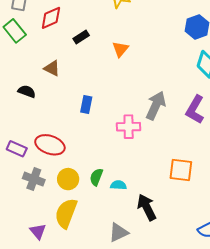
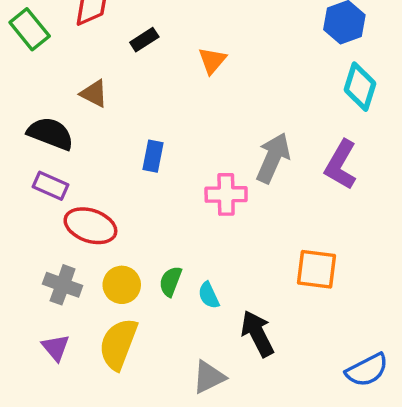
black semicircle: (27, 91) -> (50, 134), size x1.5
purple rectangle: (17, 149) -> (50, 186), moved
cyan semicircle: (118, 185) -> (209, 295), turned -119
purple triangle: (38, 231) -> (56, 347), moved

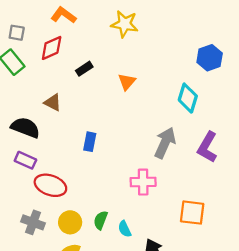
cyan diamond: (360, 87) -> (188, 98), moved
pink cross: (226, 194) -> (143, 182), moved

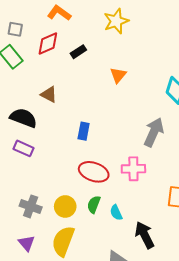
yellow star: (125, 24) -> (116, 21), turned -30
black rectangle: (84, 69) -> (78, 52), moved
red ellipse: (50, 185) -> (94, 172), moved

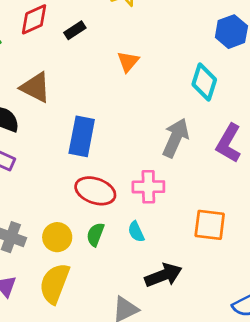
brown triangle: (49, 94) -> (35, 87), size x1.4
blue rectangle: (84, 131) -> (82, 136), size x1.6
cyan semicircle: (116, 213) -> (136, 232), moved
black arrow: (145, 235) -> (163, 275), turned 96

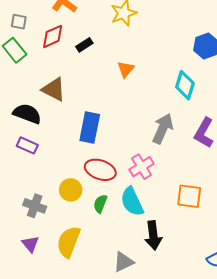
pink cross: (148, 187) -> (142, 167), turned -30
cyan semicircle: (136, 232) -> (132, 202), size x1.8
yellow circle: (57, 237) -> (71, 190), moved
black arrow: (163, 275) -> (153, 235), turned 104

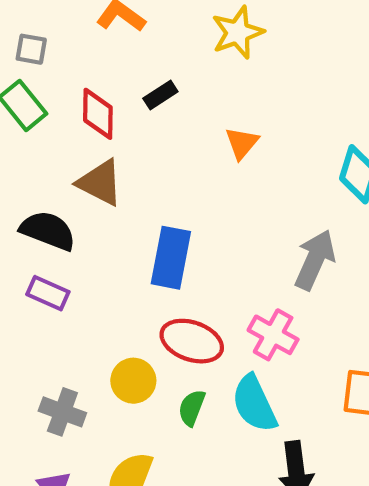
red diamond: (53, 36) -> (98, 114), moved, turned -65
pink cross: (142, 167) -> (273, 335), turned -30

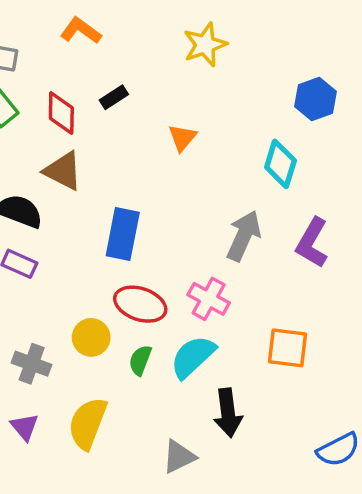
yellow star: (238, 32) -> (205, 45), moved
cyan semicircle: (254, 404) -> (193, 357), turned 72

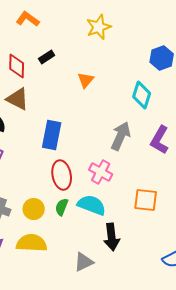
red ellipse: (140, 304) -> (62, 175), turned 60
yellow circle: (91, 337) -> (34, 209), moved
cyan semicircle: (193, 357) -> (92, 205), turned 64
yellow semicircle: (88, 423) -> (32, 243), turned 72

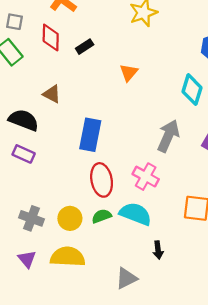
red diamond: (17, 66) -> (51, 38), moved
brown triangle: (18, 99) -> (52, 94), size x0.7
green semicircle: (62, 207) -> (102, 216), turned 48
black arrow: (112, 237) -> (158, 250), size x0.6

